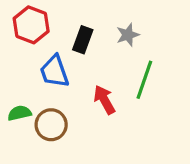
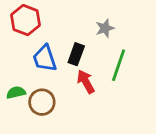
black rectangle: (83, 40) -> (76, 54), moved

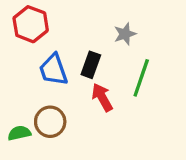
green semicircle: (16, 93) -> (19, 133), moved

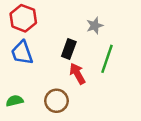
blue trapezoid: (53, 70) -> (22, 53), moved
brown circle: (50, 122) -> (57, 101), moved

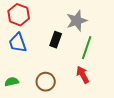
gray star: (95, 26) -> (77, 21), size x1.5
red arrow: (77, 74) -> (83, 75), moved

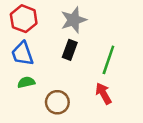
gray star: (77, 21) -> (74, 20), moved
green semicircle: (12, 82) -> (26, 82), moved

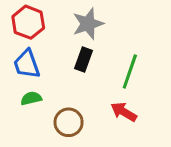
red arrow: (103, 94) -> (124, 112), turned -30

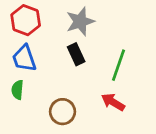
black rectangle: (83, 60) -> (76, 54), turned -45
green semicircle: (31, 98) -> (17, 90), moved, turned -72

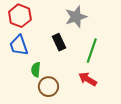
gray star: (80, 21) -> (76, 17), moved
green semicircle: (17, 90) -> (36, 70), moved

